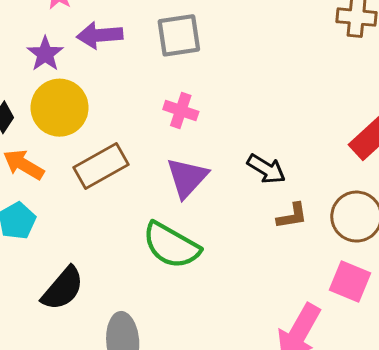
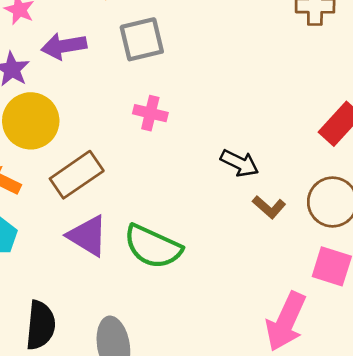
purple triangle: (187, 178) -> (88, 236), moved, turned -36
brown L-shape: (292, 216) -> (269, 207), turned 56
black semicircle: (63, 289) -> (40, 325), moved, turned -30

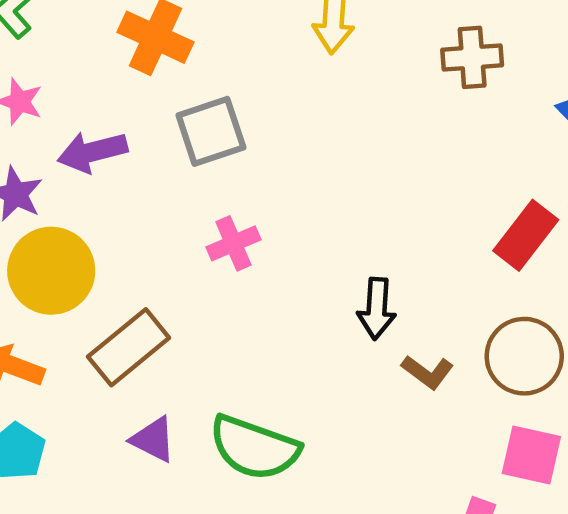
pink cross: (150, 113) -> (233, 243), turned -32
black arrow: (240, 163) -> (377, 309), turned 72
purple triangle: (88, 236) -> (153, 439), size x0.7

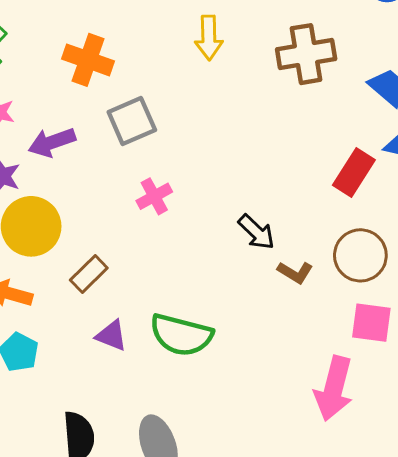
brown cross: (472, 57) -> (306, 54), size x1.4
black arrow: (377, 309) -> (256, 232), turned -45
brown rectangle: (129, 347) -> (89, 274), size x0.7

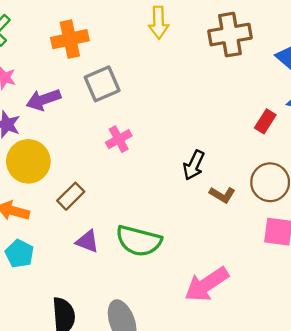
orange cross: (88, 60) -> (70, 39), turned -32
red rectangle: (354, 172) -> (265, 121), size x0.7
black arrow: (256, 232) -> (194, 165), turned 72
pink arrow: (334, 389) -> (207, 284), moved, turned 42

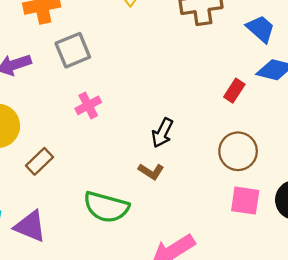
brown L-shape: (222, 195) -> (151, 171), moved
purple triangle: (87, 241) -> (30, 226), moved, size x1.4

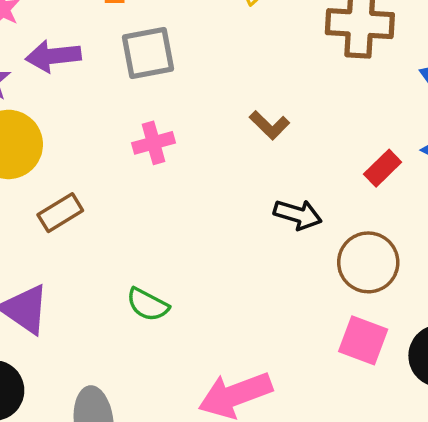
black arrow: (162, 133) -> (298, 215), moved, turned -112
brown L-shape: (151, 171) -> (269, 125), moved
green semicircle: (106, 207) -> (148, 305), size x0.6

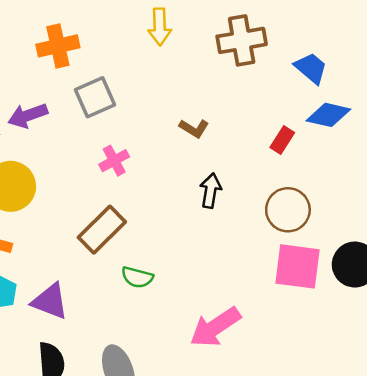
brown rectangle: (60, 213) -> (102, 230), moved, size x1.5
black arrow: (298, 215) -> (211, 191), moved, turned -84
pink square: (363, 340) -> (297, 266), size x1.4

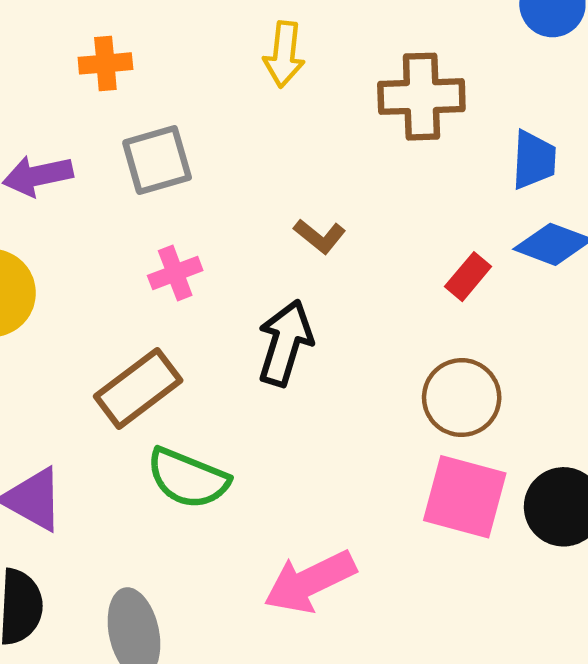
orange cross: (58, 46) -> (105, 63), size x0.7
blue trapezoid: (311, 68) -> (534, 160), turned 45
black arrow: (211, 191) -> (285, 343), moved, size x1.4
green semicircle: (137, 277) -> (188, 478), size x1.5

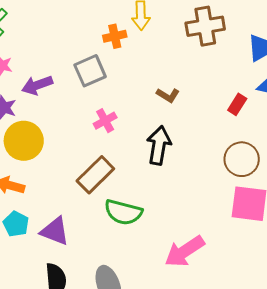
orange cross: (105, 63) -> (115, 36), moved

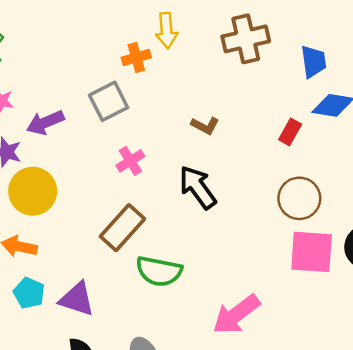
black arrow: (159, 145) -> (198, 187), turned -42

